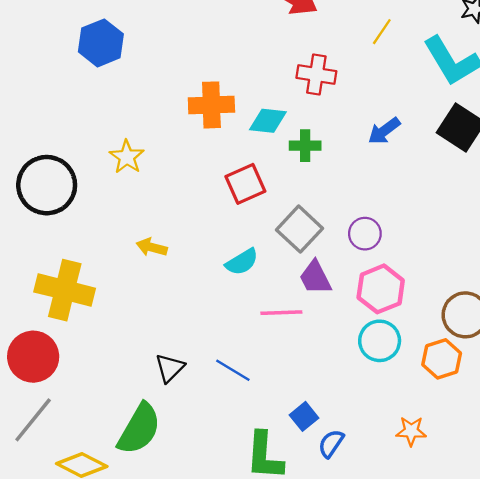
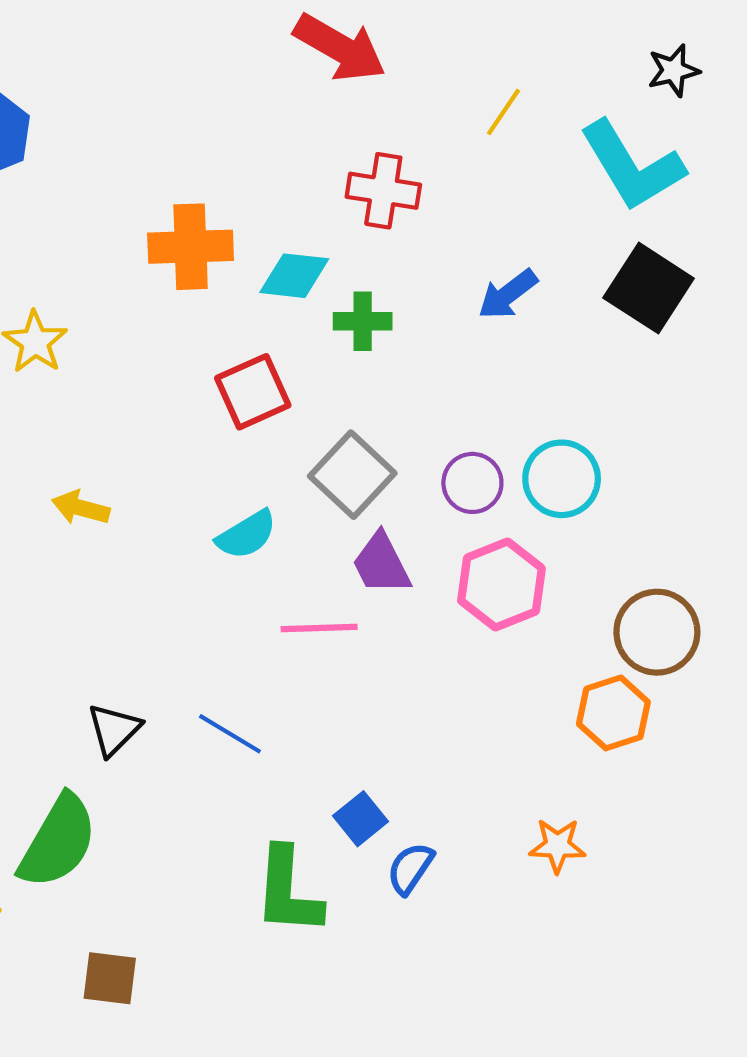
cyan circle: (380, 341) -> (562, 479), moved

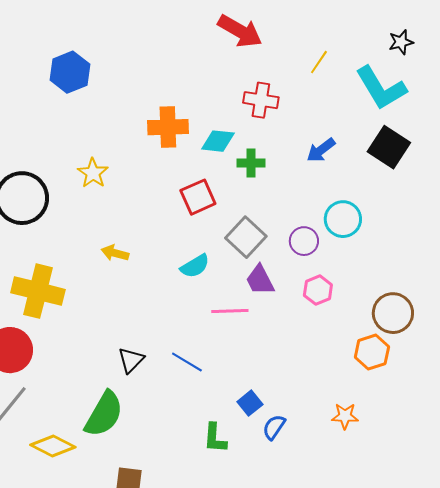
cyan circle: (562, 479) -> (343, 219), moved
pink hexagon: (501, 584) -> (318, 290), size x0.7
green L-shape: (288, 891) -> (215, 438), size x0.7

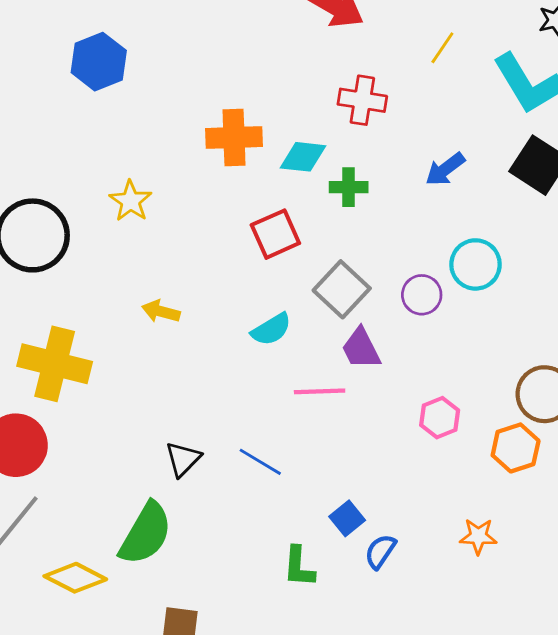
pink hexagon: (318, 290) -> (440, 418), moved

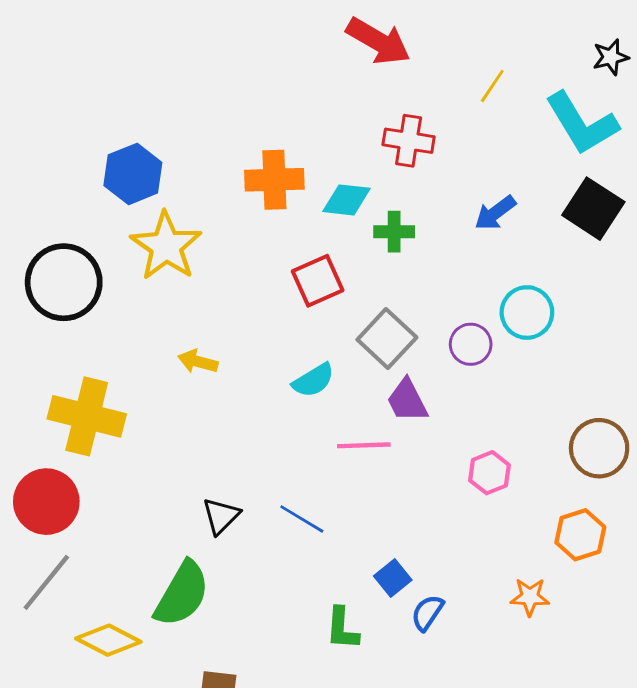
blue hexagon: (99, 62) -> (133, 174), moved
yellow star: (131, 201) -> (166, 246), size x1.6
orange hexagon: (516, 448) -> (580, 535), moved

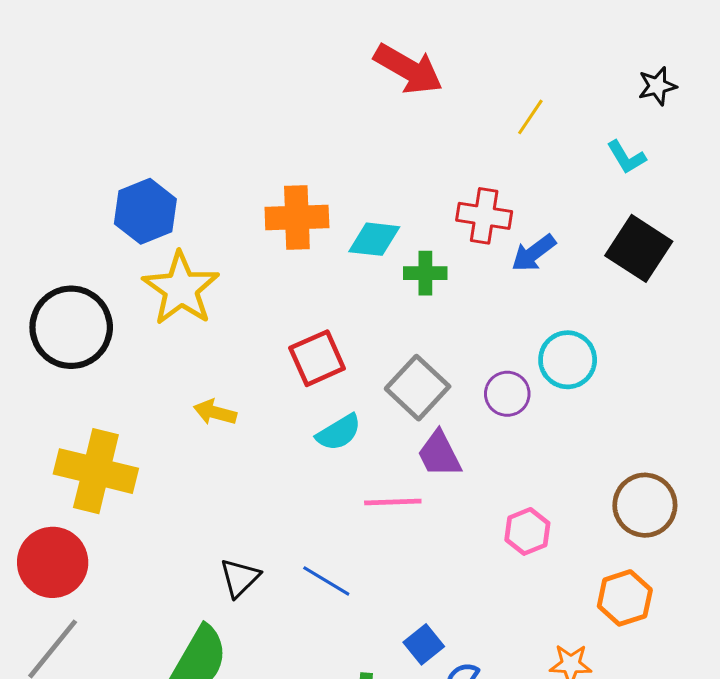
cyan L-shape: (582, 123) -> (626, 157), size x0.5
red cross: (409, 141) -> (484, 216), moved
red square: (318, 281) -> (317, 358), moved

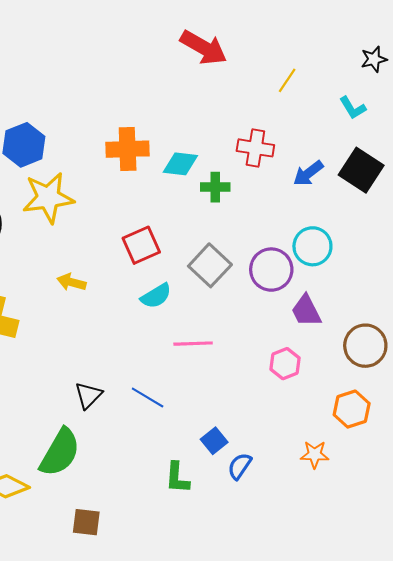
blue arrow: (534, 253) -> (308, 173), moved
yellow star: (181, 289) -> (48, 198), turned 30
purple circle: (507, 394) -> (271, 270), size x1.4
purple trapezoid: (439, 454) -> (306, 311), moved

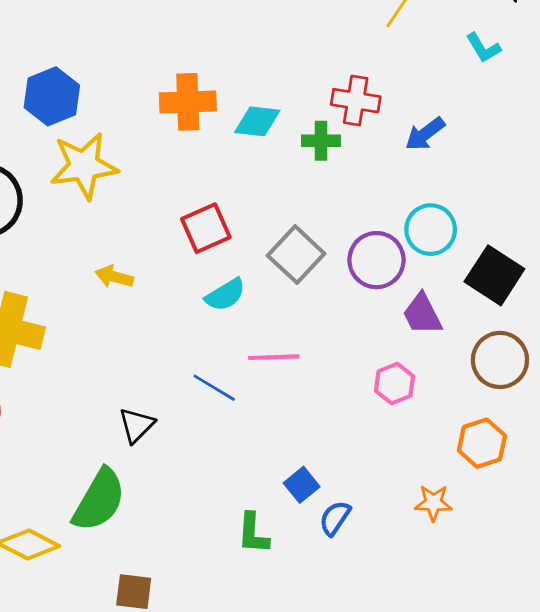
black square: (361, 170) -> (494, 275), moved
green cross: (215, 187) -> (321, 141), moved
blue line: (148, 397) -> (214, 388), moved

